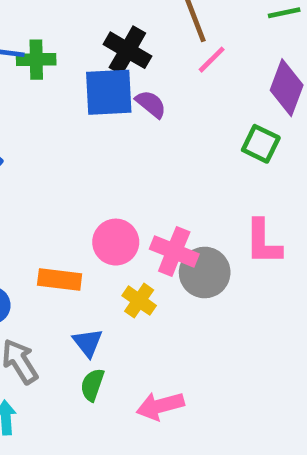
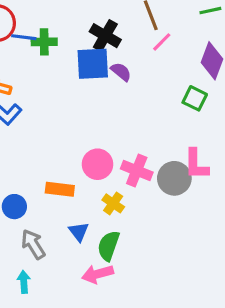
gray circle: (205, 272) -> (174, 178), moved
green semicircle: (92, 385) -> (108, 246), moved, size x1.4
pink arrow: (160, 406) -> (97, 274), moved

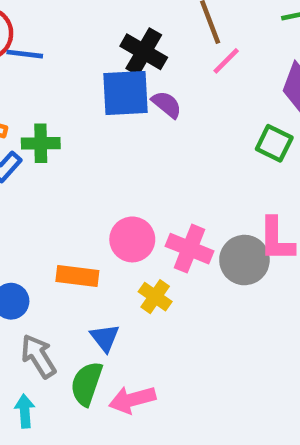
green cross: (44, 42) -> (41, 143), moved
green semicircle: (108, 246) -> (87, 384), moved

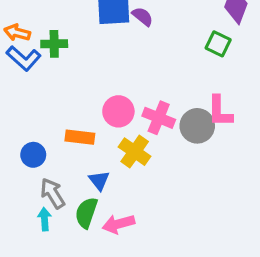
yellow cross: (155, 297) -> (135, 152), size x1.4
cyan arrow: (25, 411) -> (45, 219), moved

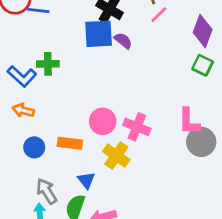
orange arrow: (17, 33) -> (23, 110), moved
green square: (218, 44) -> (203, 65), moved
gray circle: (197, 126) -> (201, 142), moved
blue circle: (33, 155) -> (34, 147), moved

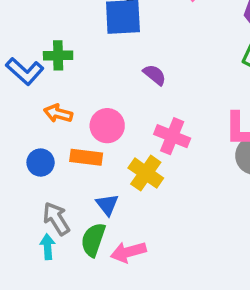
purple semicircle: (123, 41) -> (155, 75), moved
orange arrow: (23, 110) -> (58, 113), moved
pink circle: (103, 121) -> (107, 126), moved

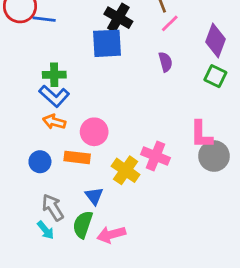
blue L-shape: (25, 71) -> (54, 96), moved
purple semicircle: (155, 75) -> (165, 62), moved, turned 36
pink cross: (172, 136) -> (155, 156), moved
cyan arrow: (48, 247) -> (46, 230), turned 144

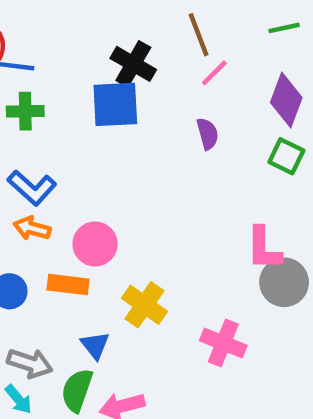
green cross: (54, 75) -> (25, 111), moved
pink cross: (155, 156) -> (223, 343), moved
gray arrow: (53, 207) -> (30, 363), turned 140

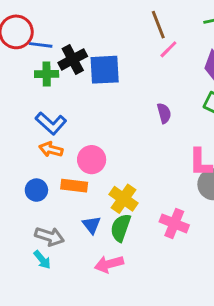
black cross: (133, 64) -> (73, 59), moved, turned 32
purple semicircle: (208, 134) -> (164, 113), moved
green semicircle: (77, 390) -> (121, 228), moved

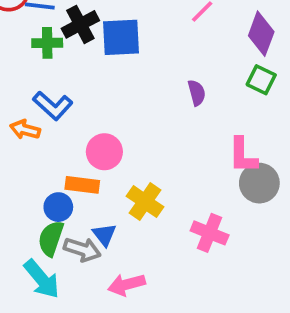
orange arrow: (51, 149) -> (25, 130), moved
blue circle: (36, 190) -> (58, 207), moved
green semicircle: (121, 228) -> (51, 238), moved
gray arrow: (49, 236) -> (82, 249), moved
cyan arrow: (42, 260) -> (42, 279), size x1.6

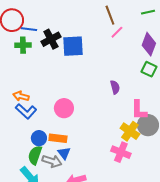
green cross: (47, 43) -> (23, 45), moved
purple semicircle: (197, 93) -> (115, 87), moved
blue L-shape: (53, 106) -> (26, 111), moved
orange rectangle: (82, 185) -> (58, 138), moved
yellow cross: (145, 202) -> (130, 131), moved

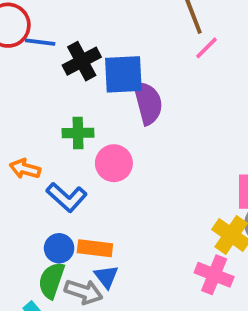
green cross: (23, 45) -> (78, 133), moved
purple semicircle: (115, 87) -> (148, 103), moved, size x1.6
pink circle: (64, 108) -> (114, 163), moved
blue L-shape: (26, 111) -> (67, 197), moved

